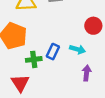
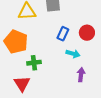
blue rectangle: (53, 52) -> (63, 34), moved

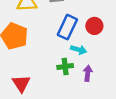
blue rectangle: (63, 34) -> (67, 27), size x1.5
green cross: (34, 63) -> (65, 67), moved

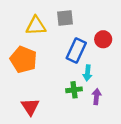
red circle: (94, 26) -> (103, 39), moved
cyan arrow: (79, 50) -> (87, 73), turned 80

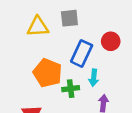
orange pentagon: (23, 59) -> (48, 73), moved
green cross: (74, 90) -> (71, 89), moved

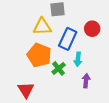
yellow triangle: (38, 27) -> (42, 27), moved
green cross: (71, 89) -> (59, 68), turned -32

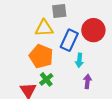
red circle: (92, 29) -> (93, 30), size x1.5
green cross: (59, 68) -> (46, 79), moved

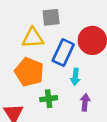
green cross: (46, 79) -> (49, 99), moved, turned 32

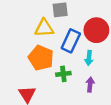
cyan arrow: (75, 77) -> (89, 58), moved
green cross: (49, 99) -> (63, 74), moved

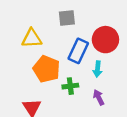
yellow triangle: (44, 28) -> (32, 38), moved
purple arrow: (90, 85) -> (99, 97), turned -32

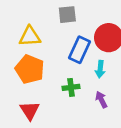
orange pentagon: (46, 69) -> (30, 69), moved

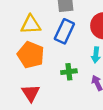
blue rectangle: (80, 50) -> (64, 31), moved

